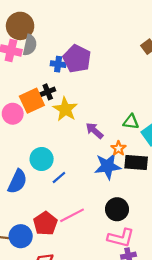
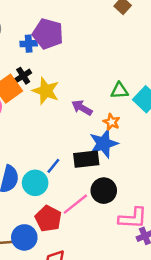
cyan circle: (42, 159) -> (35, 183), moved
black rectangle: (136, 162) -> (86, 159), moved
black circle: (117, 209) -> (104, 191), moved

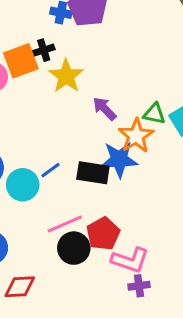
green triangle: (119, 91) -> (154, 114), moved
orange star: (112, 122) -> (136, 136), size x1.6
black circle: (104, 191) -> (74, 248), moved
red pentagon: (48, 219) -> (103, 234), moved

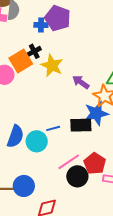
blue line: (51, 170) -> (53, 128), turned 32

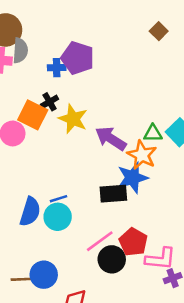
orange square: (21, 61) -> (33, 115), turned -30
purple arrow: (81, 82) -> (111, 139), size x1.4
blue line: (53, 128) -> (58, 199), moved

